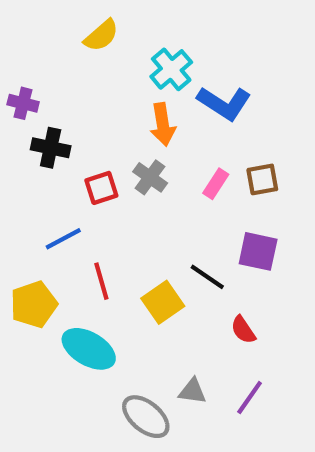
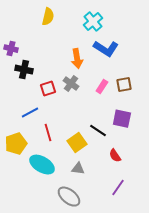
yellow semicircle: (101, 36) -> (48, 17), turned -36
cyan cross: (171, 69) -> (93, 22), moved
gray triangle: (192, 391) -> (78, 169), moved

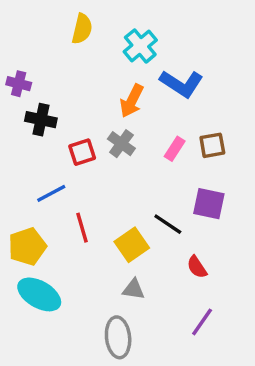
cyan cross: (93, 22) -> (140, 46), moved
orange arrow: (77, 59) -> (132, 101), turned 36
cyan ellipse: (42, 165) -> (39, 294), moved
gray ellipse: (69, 197) -> (118, 337), turned 45

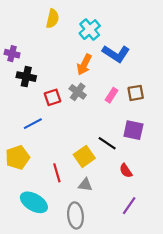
red line: (82, 228) -> (57, 173), moved
cyan ellipse: (39, 294) -> (34, 202), moved

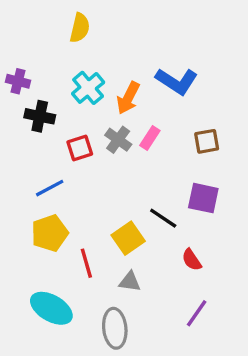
cyan cross: (90, 30) -> (88, 88), moved
pink rectangle: (112, 95) -> (150, 138), moved
yellow pentagon: (18, 158) -> (50, 233), moved

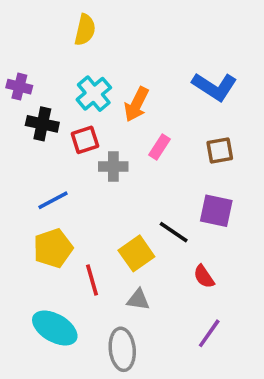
blue L-shape: (177, 81) -> (215, 87), moved
gray cross: (118, 140) -> (113, 166), moved, turned -36
red square: (80, 148) -> (85, 140), moved

